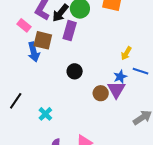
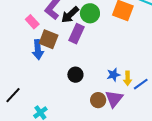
yellow arrow: (126, 53) -> (128, 78), moved, turned -40
blue line: (140, 71) -> (141, 84), turned -63
blue star: (120, 77) -> (113, 75), moved

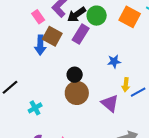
blue star: (113, 75) -> (114, 62), moved
purple triangle: (114, 99) -> (110, 103), turned -36
brown circle: (98, 100) -> (77, 93), moved, size x1.5

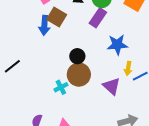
purple rectangle: (81, 34) -> (98, 18), moved
blue star: (114, 62) -> (117, 45), size x1.5
cyan cross: (35, 108) -> (61, 87), moved

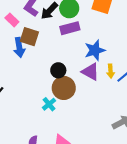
purple rectangle: (98, 18) -> (70, 28), turned 54
purple triangle: (112, 86) -> (90, 72), moved

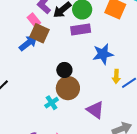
pink rectangle: (12, 20) -> (34, 20), moved
blue arrow: (19, 47) -> (28, 43), turned -126
purple triangle: (90, 72) -> (95, 110), moved

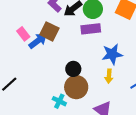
pink rectangle: (34, 20) -> (23, 34), moved
yellow arrow: (116, 76) -> (109, 76), moved
cyan cross: (52, 103) -> (59, 101), turned -32

